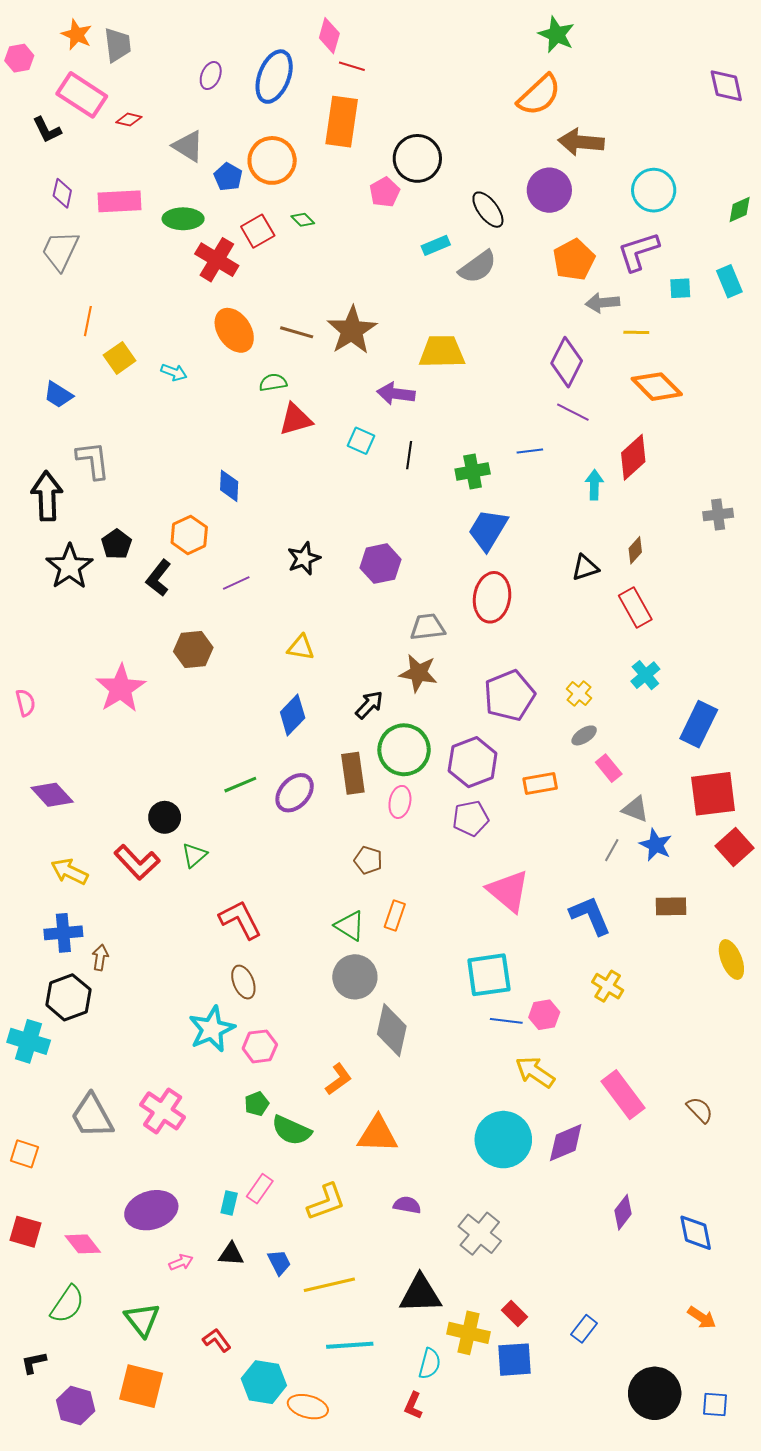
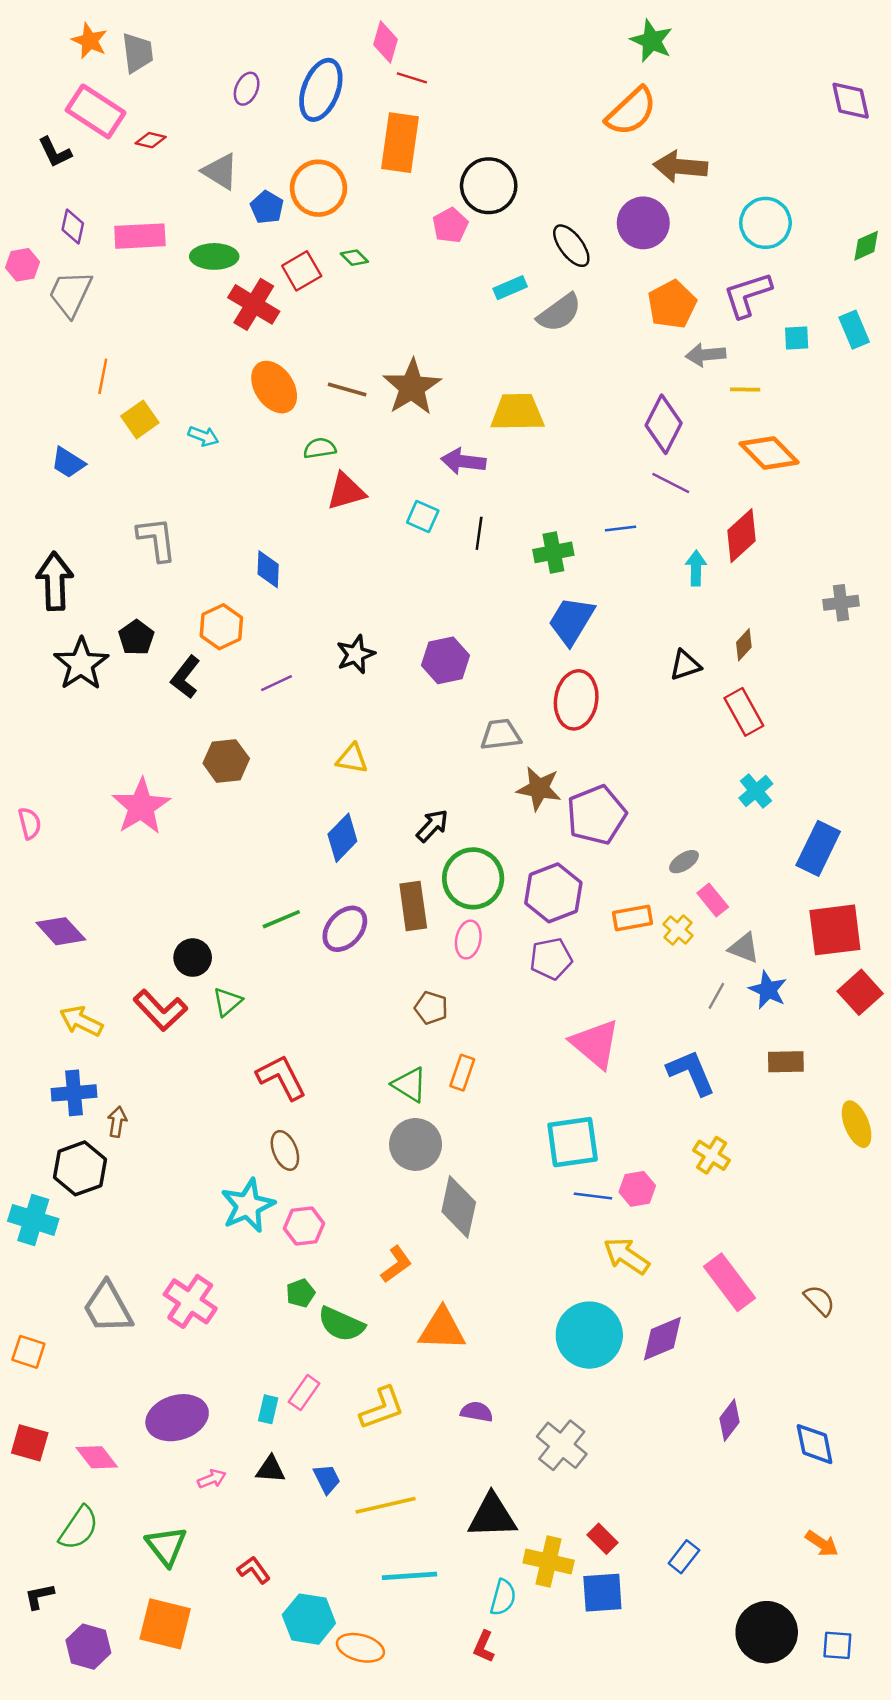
pink hexagon: (19, 58) -> (22, 265), moved
gray L-shape: (93, 460) -> (157, 539), moved
brown star: (418, 673) -> (539, 789), moved
yellow cross: (579, 693) -> (678, 930), moved

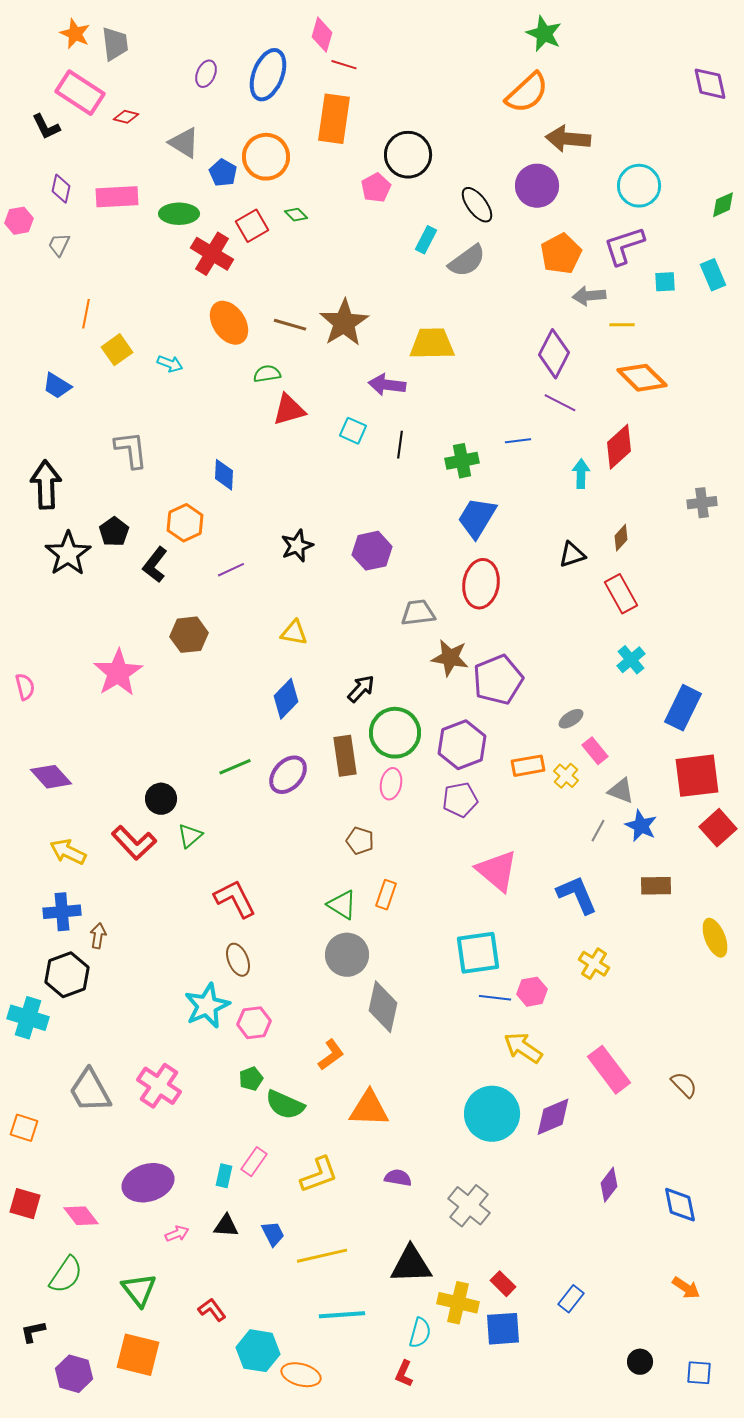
cyan rectangle: (510, 288) -> (426, 240), turned -40
gray trapezoid: (70, 294) -> (59, 245), size x0.6
black circle: (767, 1632) -> (640, 1362), size x0.5

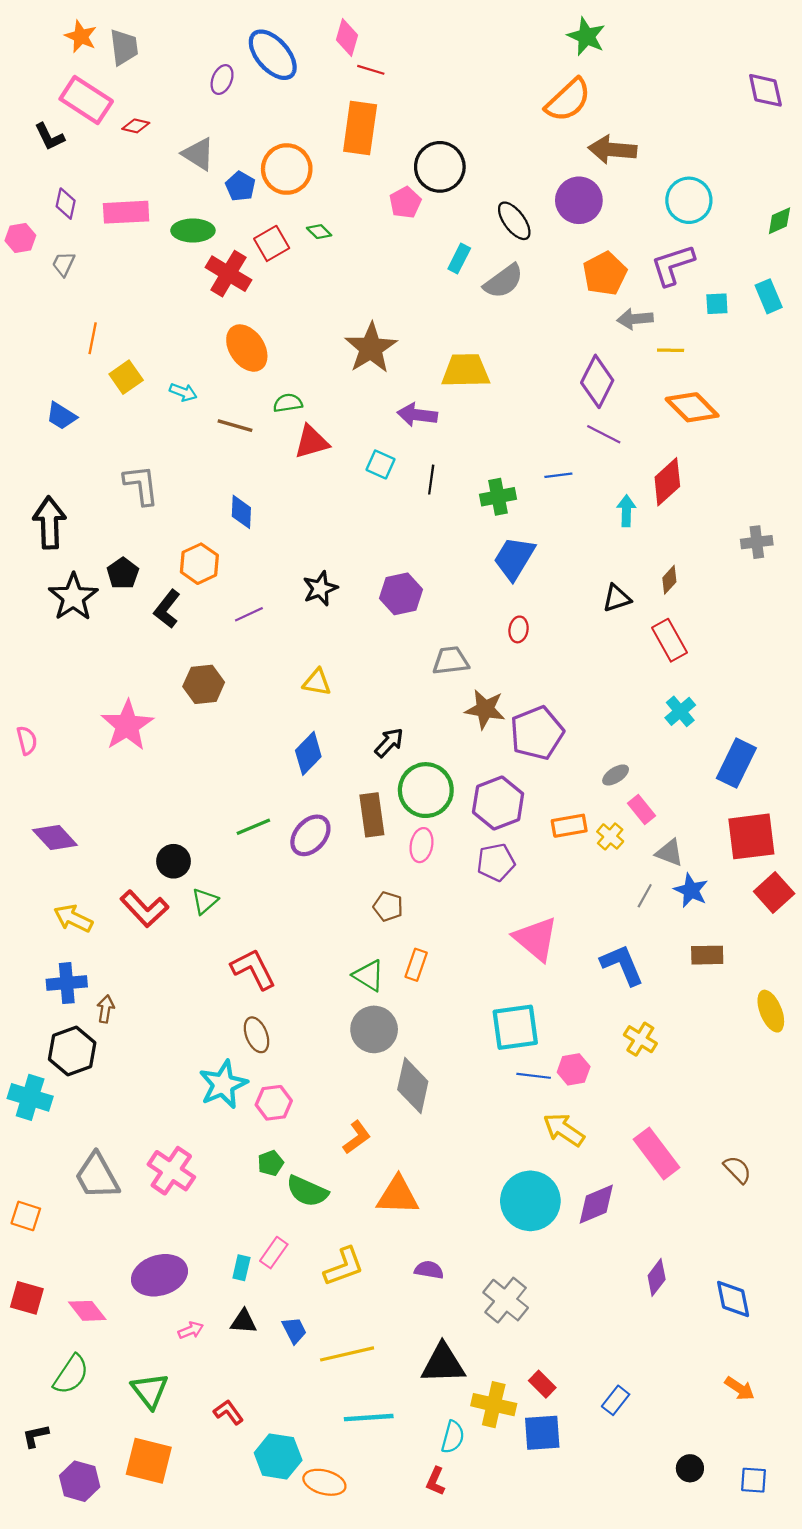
blue ellipse: (268, 75) -> (273, 55), moved, turned -63
brown line: (290, 325) -> (235, 426), moved
red ellipse: (481, 584) -> (519, 629), size x0.5

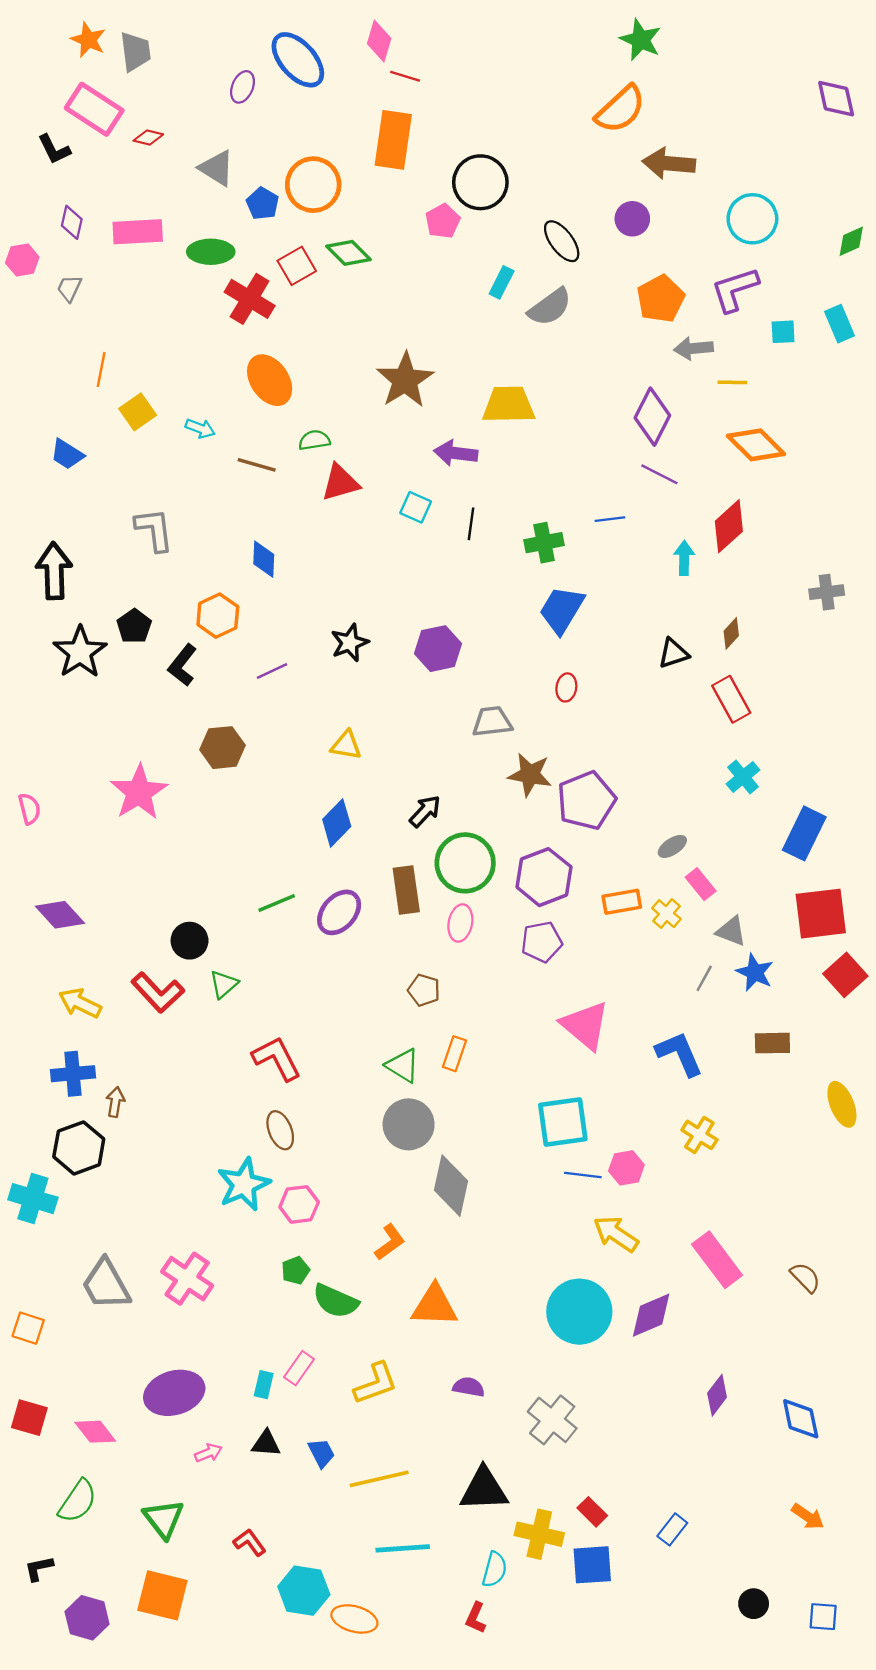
purple circle: (579, 200) -> (632, 219), size x0.7
green diamond: (319, 232) -> (349, 253), size x1.6

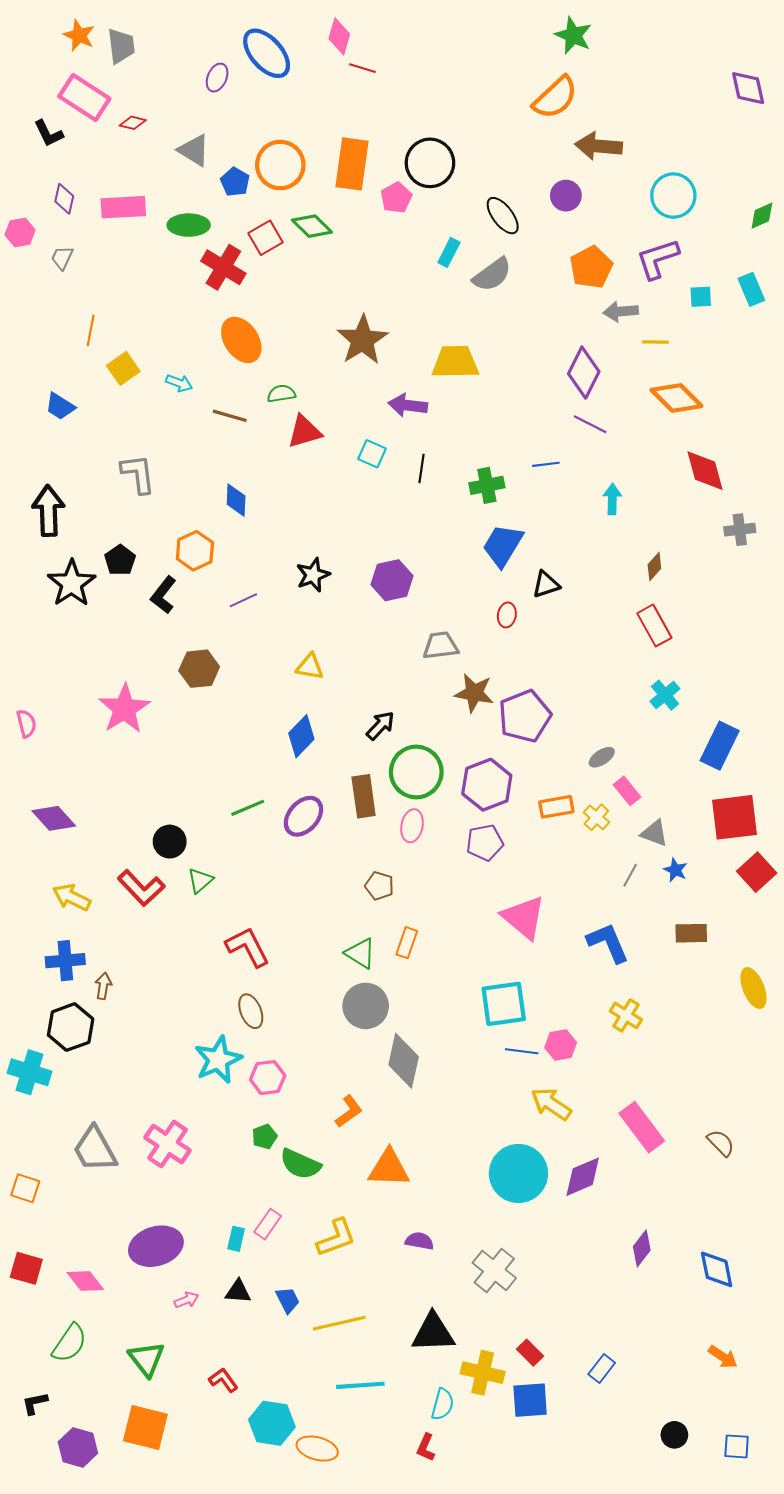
orange rectangle: (393, 140) -> (352, 164), moved
red diamond: (729, 526) -> (705, 471), moved, turned -63
black triangle: (674, 653) -> (546, 584), moved
blue star: (755, 972) -> (675, 870), size x0.7

